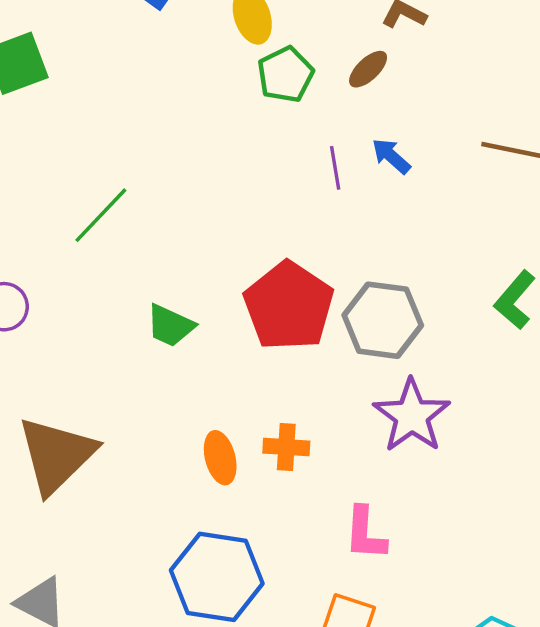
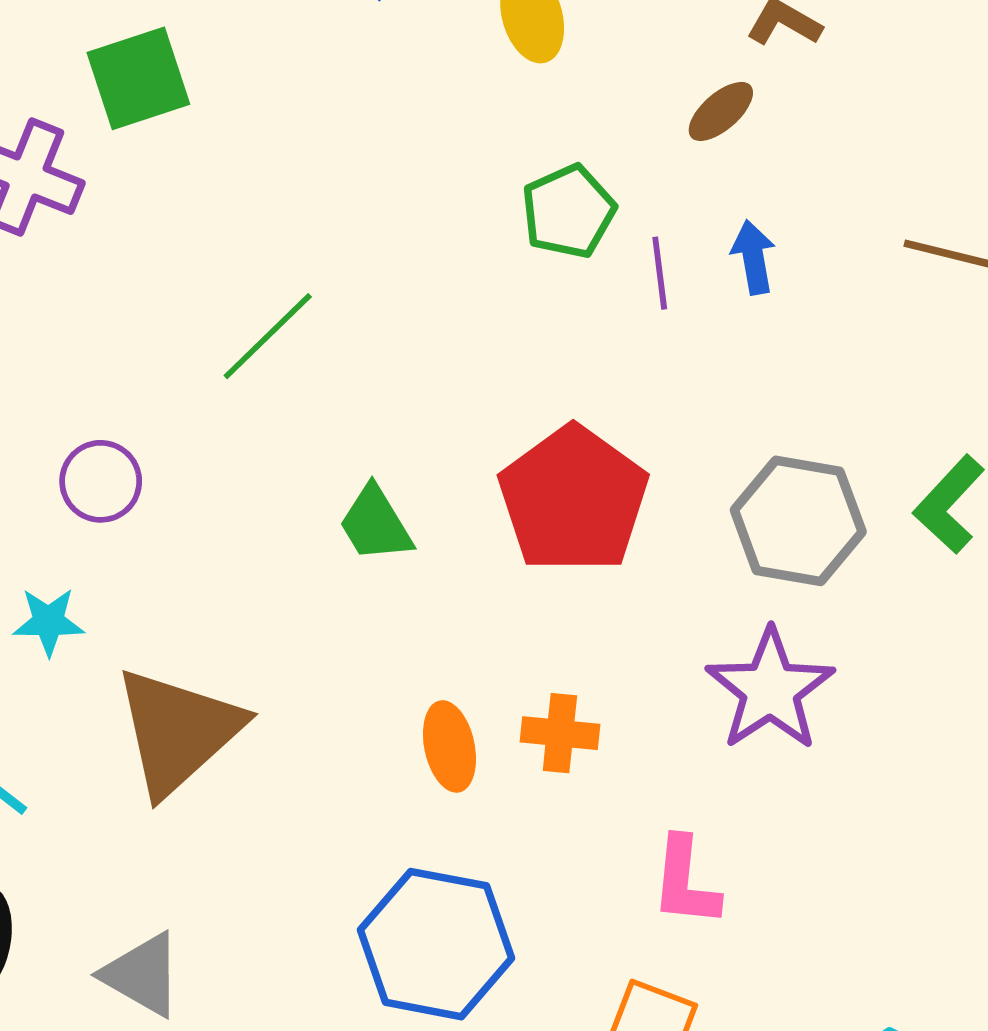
green pentagon: (285, 75) -> (568, 211), moved
blue arrow: (391, 156) -> (753, 257), turned 36
gray hexagon: (383, 320) -> (798, 521), moved
green trapezoid: (170, 326) -> (376, 524), turned 32

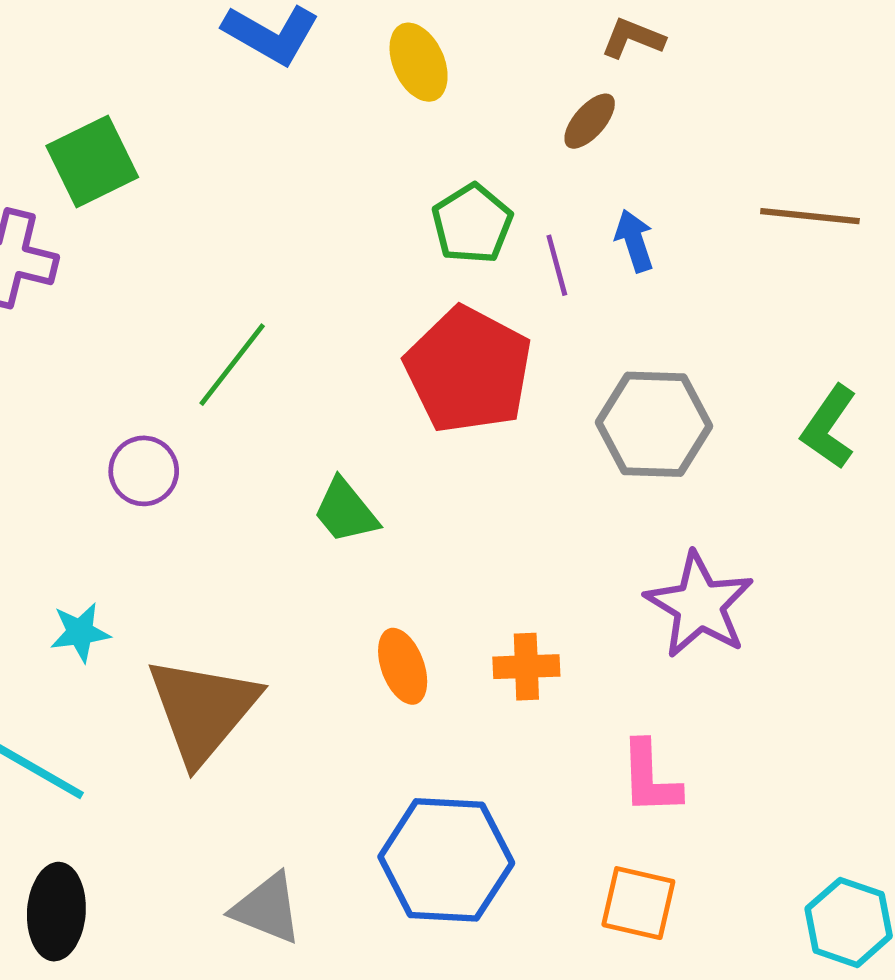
purple circle: (101, 481) -> (144, 471), moved
red pentagon: (573, 499) -> (468, 370), moved
gray hexagon: (798, 521) -> (654, 424), moved
orange ellipse: (449, 746) -> (403, 666), moved
gray triangle: (142, 975) -> (267, 908), moved

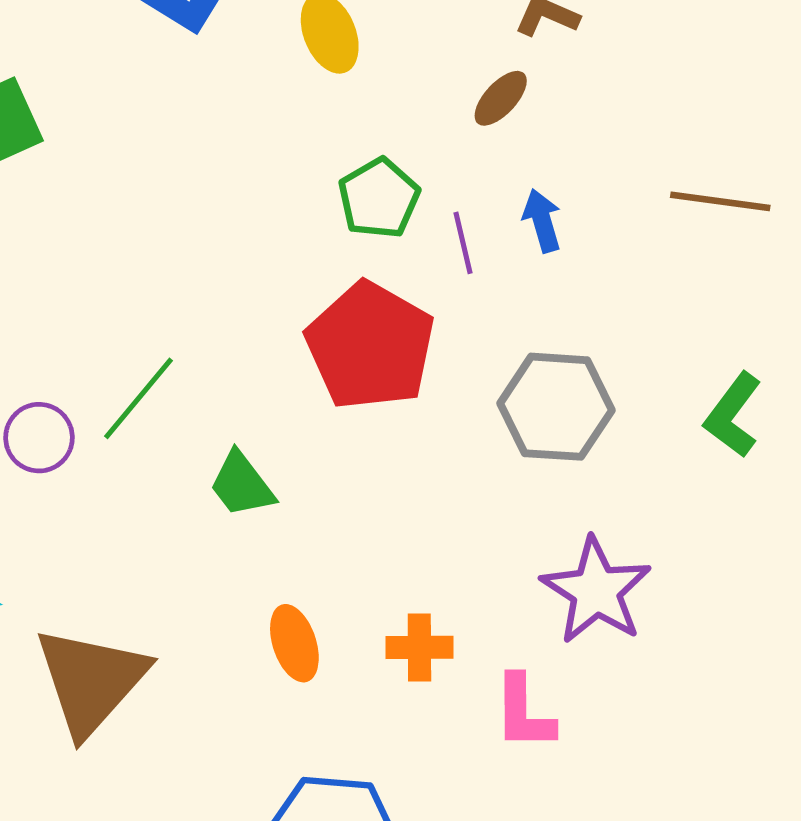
green line: (232, 365) -> (138, 398), moved
pink L-shape: (650, 778) -> (524, 713), moved

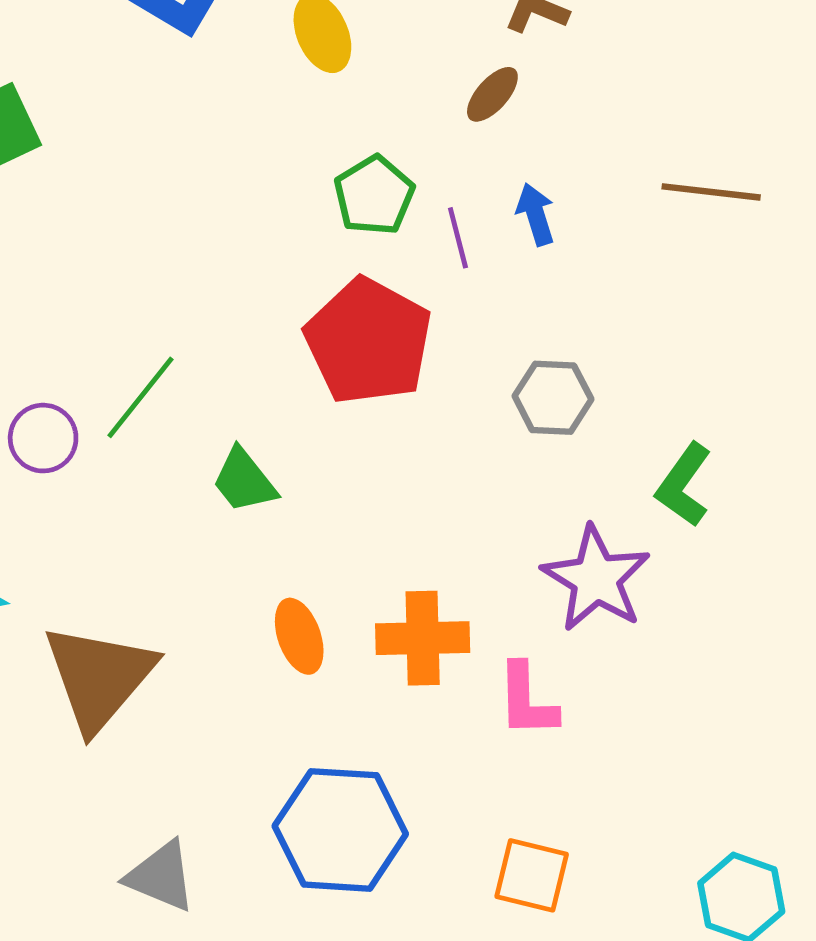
gray hexagon: (556, 407) -> (553, 398), size x0.7
green L-shape: (733, 415) -> (684, 485), moved
orange cross: (419, 647) -> (423, 638), size x1.4

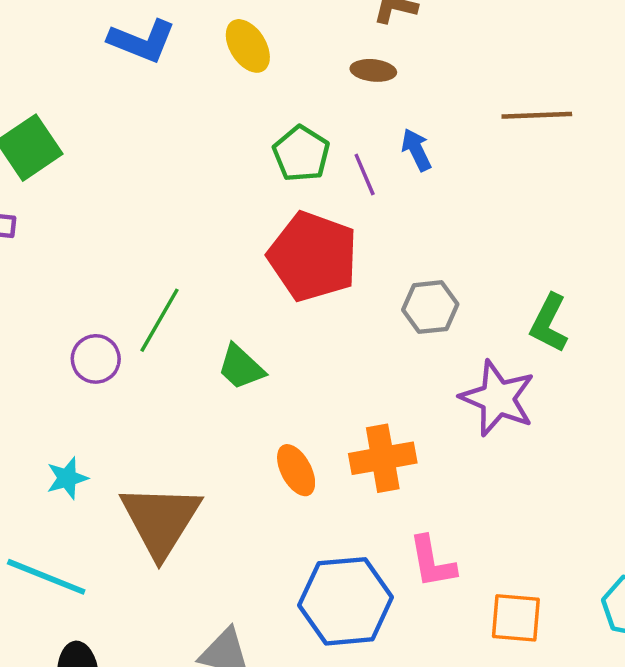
brown ellipse: (492, 94) -> (373, 70), turned 63
gray hexagon: (553, 398) -> (430, 307), moved
pink L-shape: (527, 700) -> (432, 562), moved
orange square: (532, 875) -> (516, 618), moved

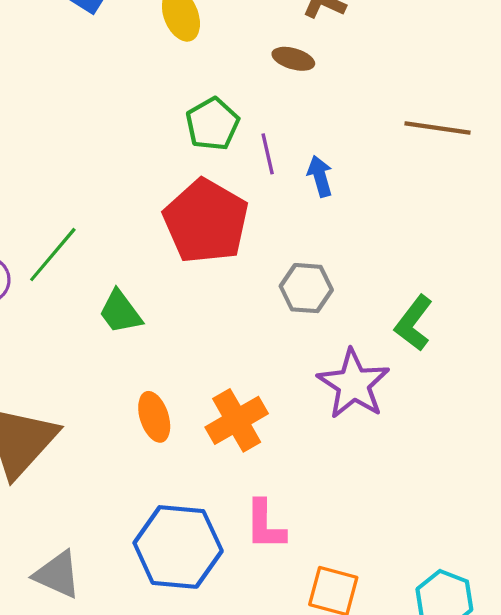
blue arrow: (416, 150) -> (320, 176), moved
orange cross: (383, 458) -> (237, 420), turned -30

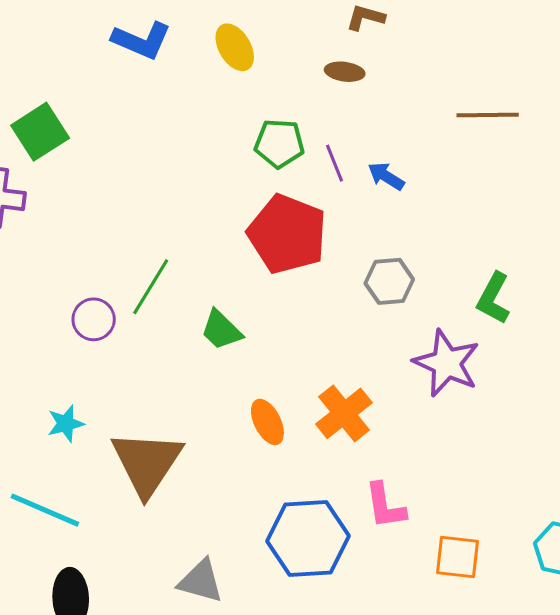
green pentagon: (212, 124) -> (279, 143), turned -30
blue arrow: (320, 176) -> (386, 176), turned -33

